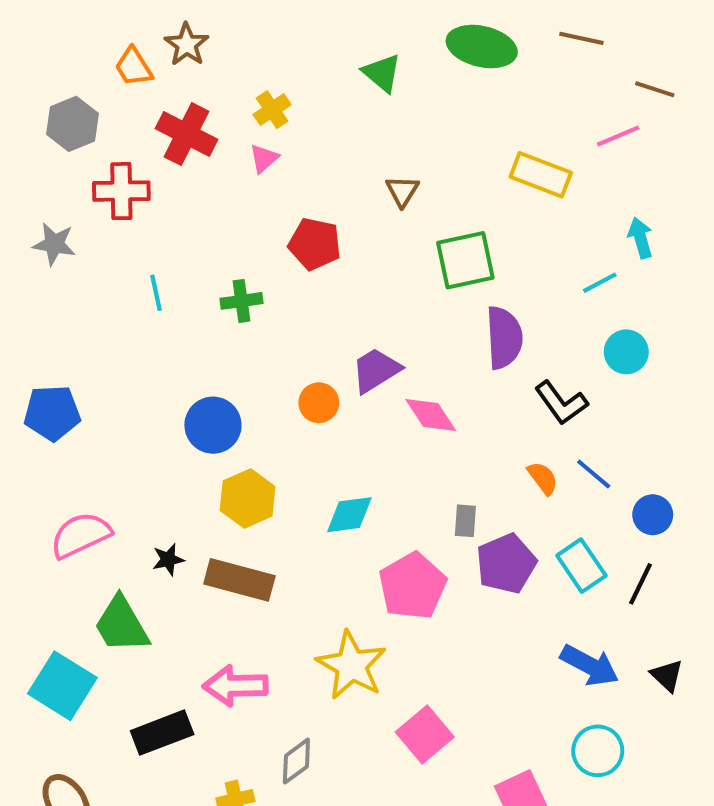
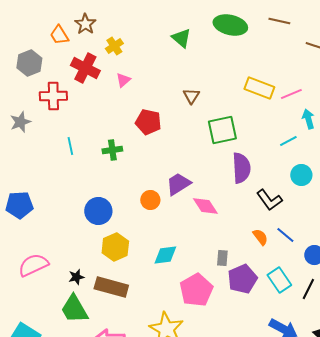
yellow cross: (272, 110) -> (114, 46), moved
pink line: (618, 136) -> (291, 94), moved
gray star: (54, 244) -> (20, 122), turned -30
green trapezoid: (121, 625) -> (74, 309), moved

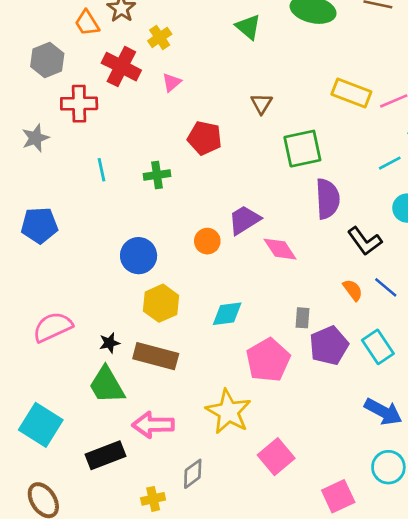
blue pentagon: (19, 205) -> (39, 225), moved

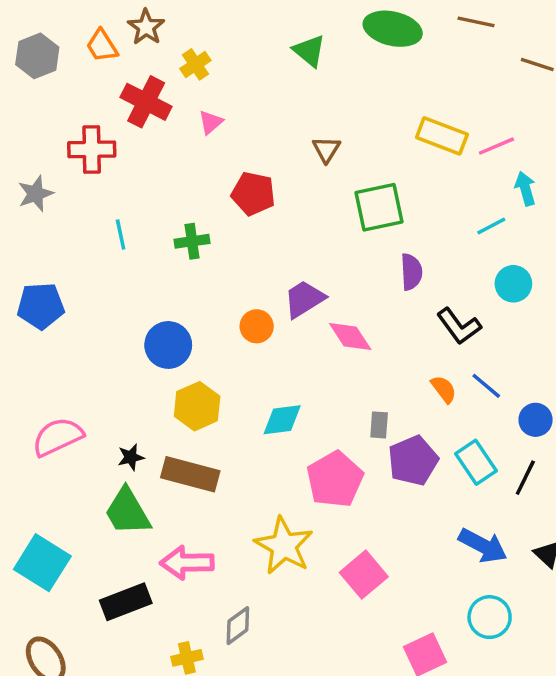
gray hexagon: (47, 60) -> (37, 56), moved
purple semicircle: (328, 199) -> (411, 272), size x0.7
pink square: (276, 457) -> (364, 575), moved

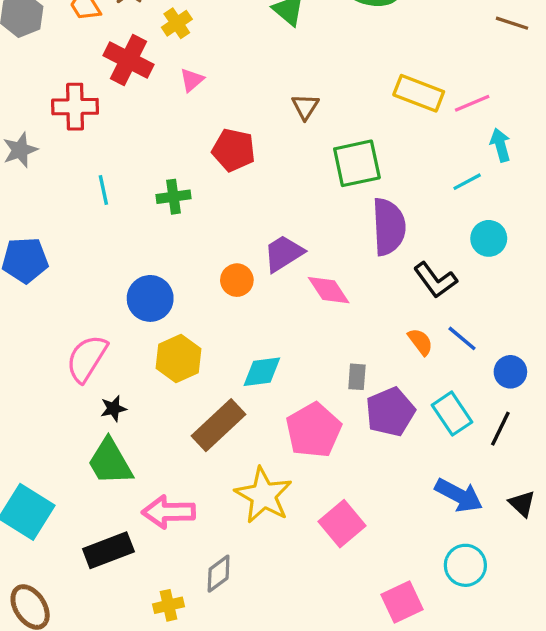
purple semicircle: (411, 272) -> (389, 227), size x1.6
pink semicircle: (58, 437) -> (87, 358), moved, turned -33
brown rectangle: (190, 474) -> (219, 425), moved, turned -58

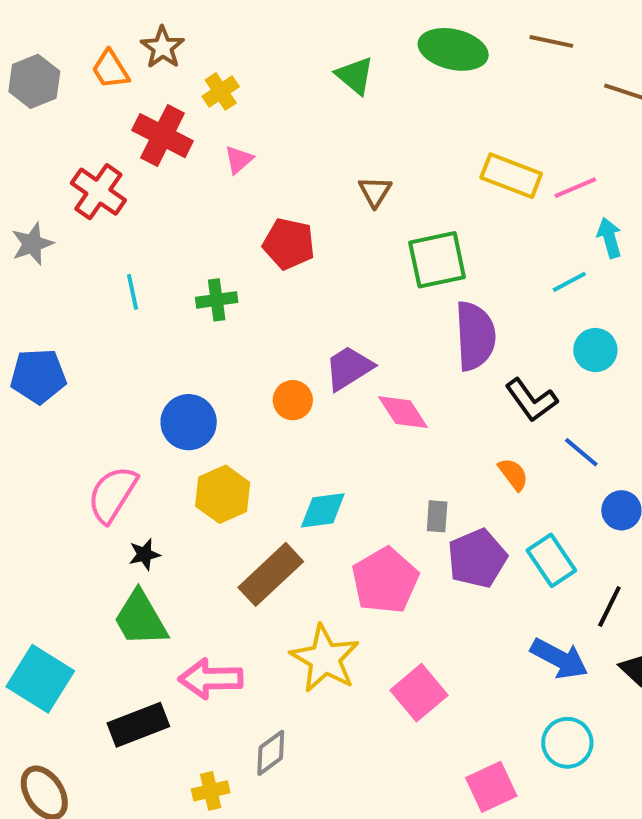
red cross: (75, 107) -> (98, 192), turned 36
blue line: (462, 338) -> (581, 452), moved
black line: (500, 429) -> (609, 607), moved

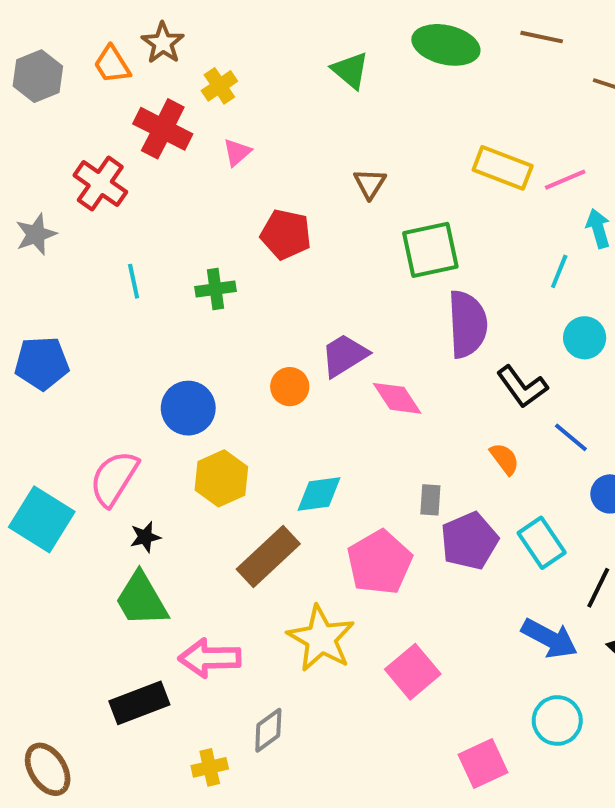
cyan line: (569, 282) -> (559, 271), turned -40
cyan square: (40, 679) -> (42, 519), moved

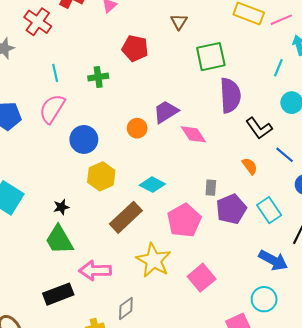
pink semicircle: (114, 478) -> (52, 109), moved
cyan diamond: (319, 494) -> (152, 185), turned 35
cyan circle: (557, 720) -> (264, 299), moved

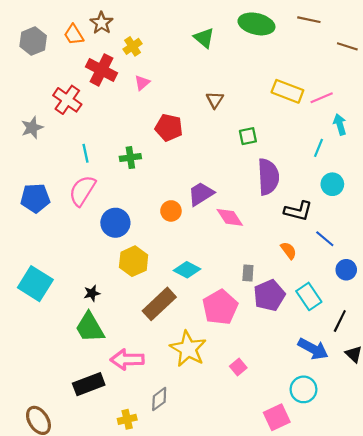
green square: (211, 57) -> (248, 136), size x0.6
black L-shape: (259, 128) -> (298, 211), turned -40
pink square: (202, 278) -> (238, 367), size x0.6

